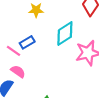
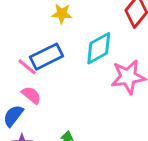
blue rectangle: (27, 42) -> (47, 57), size x1.5

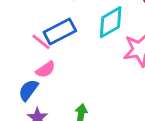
pink semicircle: (31, 95) -> (46, 70), turned 108

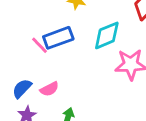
pink semicircle: (46, 70) -> (49, 89), moved

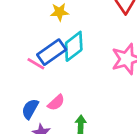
cyan diamond: (107, 35) -> (74, 46), moved

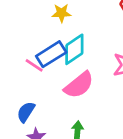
pink semicircle: (56, 103) -> (79, 85), moved, size x1.6

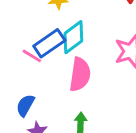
pink semicircle: (79, 85) -> (80, 74), turned -40

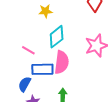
blue rectangle: (49, 43) -> (42, 69), moved, turned 35

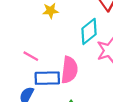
cyan diamond: (57, 37) -> (89, 31), moved

